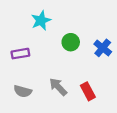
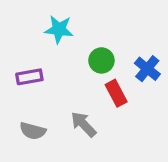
cyan star: (41, 20) -> (59, 29), turned 30
red rectangle: (88, 91) -> (116, 93), moved

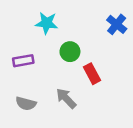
green circle: (101, 60) -> (70, 52), moved
blue cross: (147, 69) -> (117, 24), moved

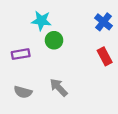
green circle: (70, 52) -> (54, 40), moved
red rectangle: (92, 74) -> (105, 56), moved

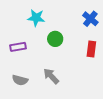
green circle: (54, 40) -> (55, 39), moved
red rectangle: (105, 56) -> (91, 49), turned 35

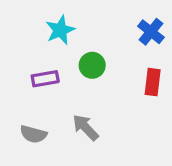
cyan star: (36, 18) -> (60, 30), turned -30
purple rectangle: (18, 47) -> (45, 79), moved

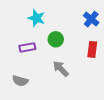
cyan star: (60, 30) -> (36, 18), turned -30
gray arrow: (85, 127) -> (61, 69), moved

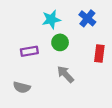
cyan star: (36, 18) -> (51, 19), moved, turned -30
blue cross: (91, 19) -> (87, 18), moved

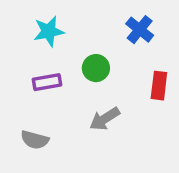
cyan star: (51, 19) -> (49, 31), moved
gray arrow: (65, 74) -> (105, 119), turned -78

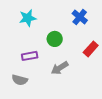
purple rectangle: (47, 82) -> (30, 56), moved
red rectangle: (159, 86) -> (91, 49), turned 35

